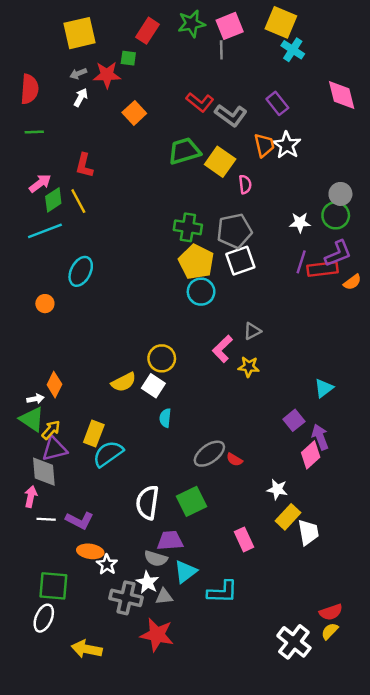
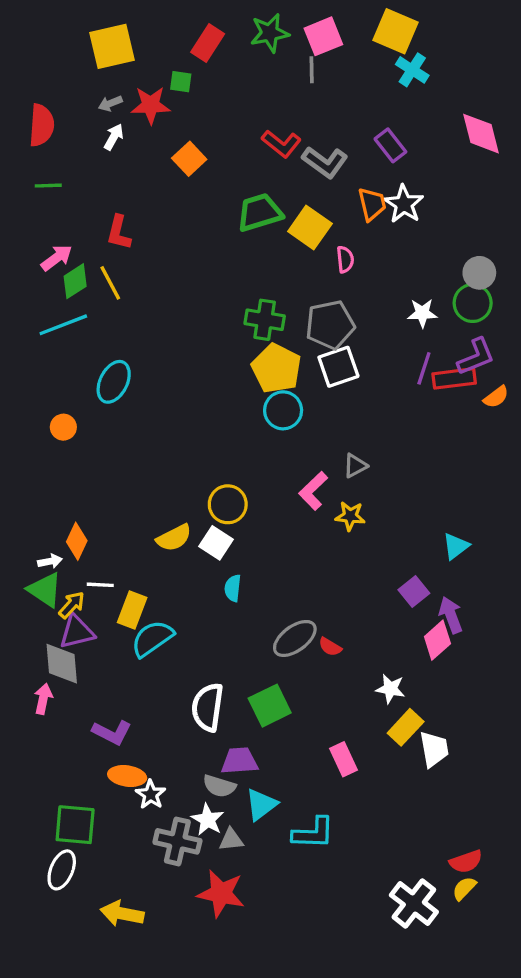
white line: (46, 519) -> (100, 585), moved

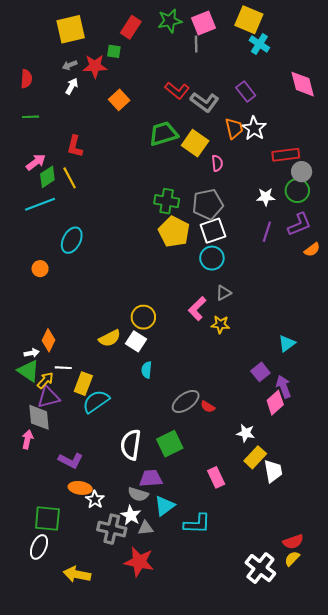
red semicircle: (42, 125) -> (26, 79), size x0.7
red rectangle: (454, 378) -> (286, 155), moved
cyan circle: (283, 410) -> (212, 258), moved

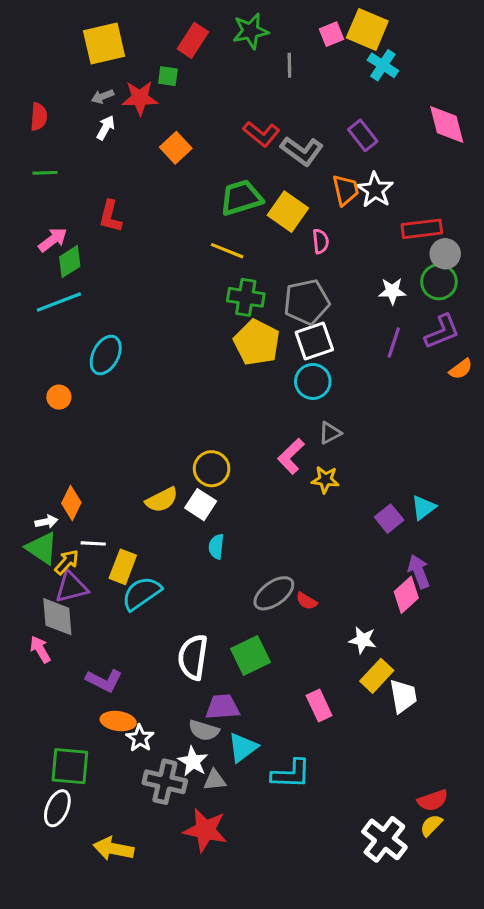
pink square: (203, 23) -> (331, 34), moved, size x0.7
yellow line: (70, 178) -> (227, 251), moved, turned -40
purple square: (260, 372) -> (389, 519), moved
pink arrow: (27, 439) -> (40, 649), turned -42

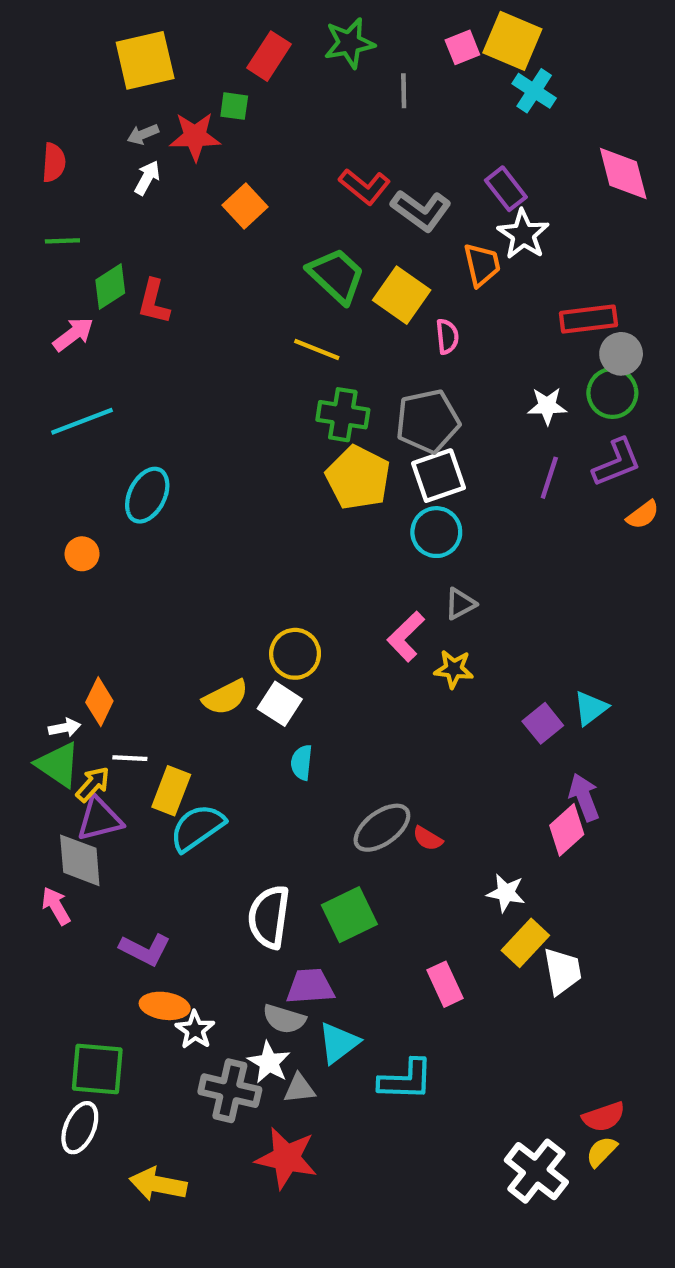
white star: (375, 190) -> (523, 234), moved
green trapezoid: (241, 198) -> (336, 276), turned 60
green diamond: (70, 262) -> (110, 286), moved

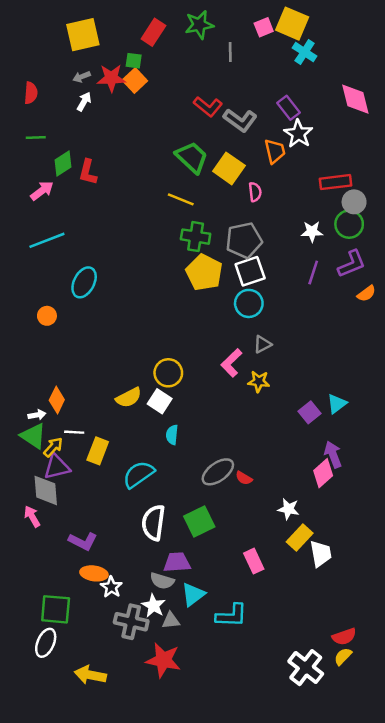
orange square: (245, 206) -> (135, 80), moved
cyan semicircle: (197, 828) -> (139, 474), moved

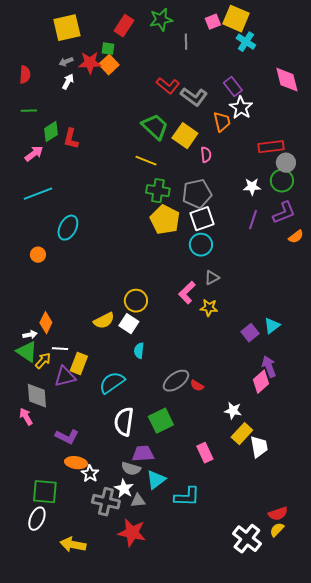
purple triangle: (57, 467) -> (65, 377), moved

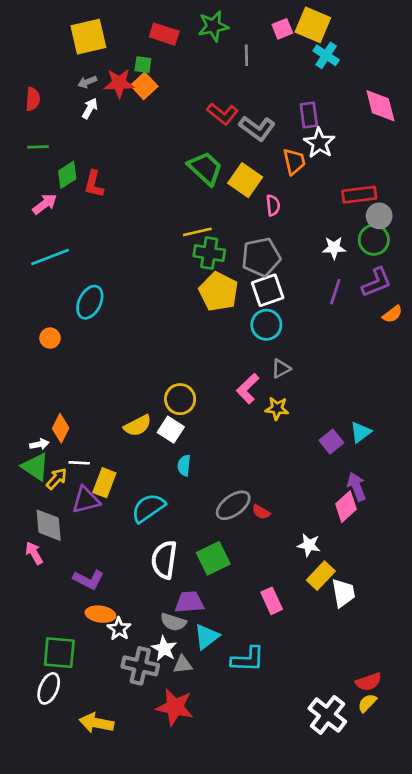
red rectangle: (124, 26) -> (164, 34), turned 75
purple rectangle: (233, 87) -> (309, 115), turned 30
yellow line: (146, 161) -> (197, 232), moved, turned -35

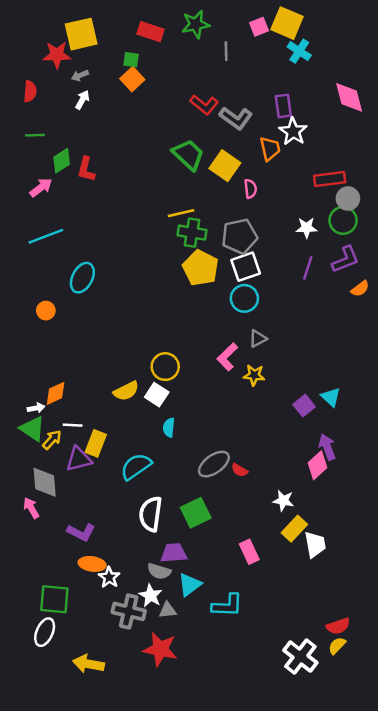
red star: (119, 83) -> (57, 55), moved
orange diamond: (61, 428) -> (56, 393), turned 40
cyan triangle: (361, 432) -> (331, 397), turned -40

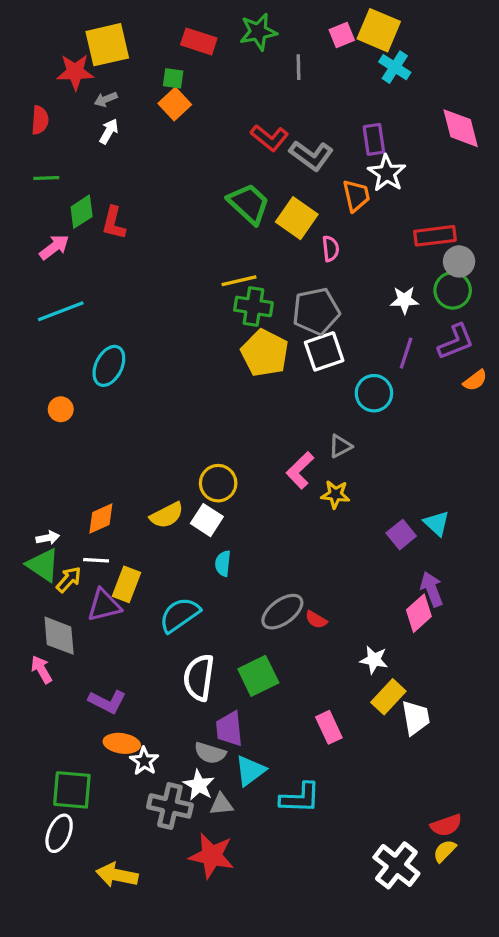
cyan circle: (244, 298) -> (374, 393), moved
orange diamond: (56, 393) -> (101, 518), moved
purple trapezoid: (174, 553) -> (229, 729), turned -92

